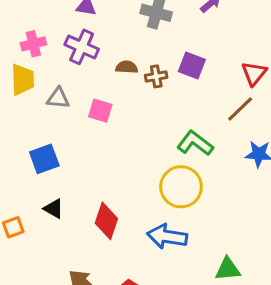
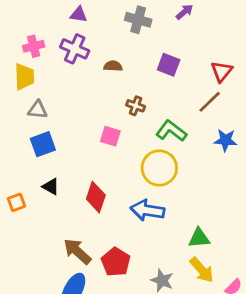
brown cross: (156, 76) -> (136, 106), moved, turned 30
gray triangle: (58, 98) -> (38, 110), moved
pink square: (100, 111) -> (110, 136), moved

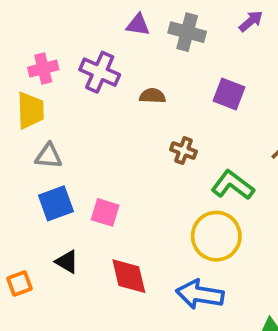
purple triangle: (79, 14) -> (138, 25), moved
pink square: (110, 136) -> (105, 212), moved
red diamond: (96, 197) -> (129, 276), turned -32

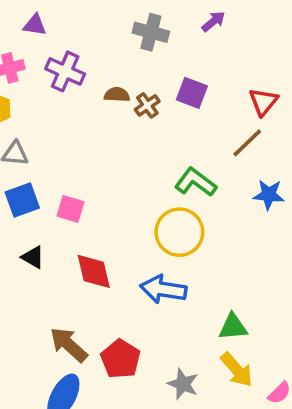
purple triangle: (138, 25) -> (35, 25), moved
brown cross: (183, 151) -> (147, 105), moved, turned 35

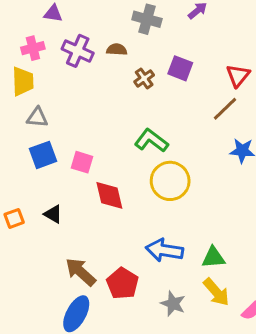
brown semicircle: (117, 95) -> (117, 50), moved
green L-shape: (196, 182) -> (151, 141), moved
black triangle: (33, 257) -> (53, 214), moved
red diamond: (94, 271) -> (109, 195), moved
blue arrow: (163, 289) -> (164, 250), moved

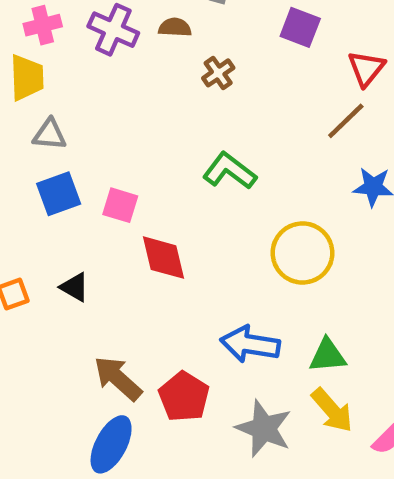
purple square: (180, 68) -> (300, 27), moved
yellow circle: (170, 181) -> (302, 253), moved
gray star: (173, 304) -> (264, 428), size x1.4

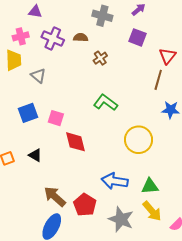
brown line: (346, 121) -> (158, 80), turned -30
gray triangle: (50, 134) -> (38, 76), moved, turned 35

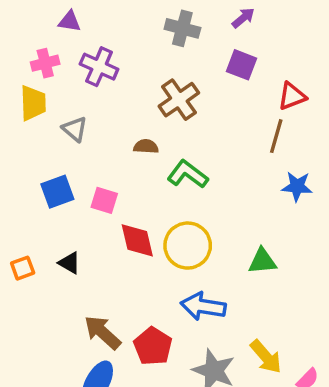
brown semicircle: (81, 37) -> (146, 146), moved
red triangle: (167, 56) -> (292, 96), turned 30
brown cross: (100, 58) -> (179, 100), size x1.6
yellow circle: (139, 140) -> (188, 246), moved
green triangle: (150, 186) -> (262, 261), moved

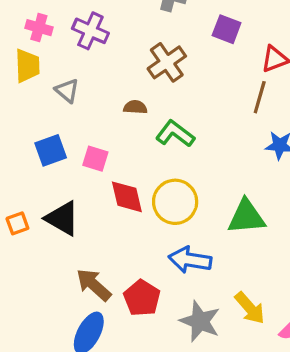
pink cross: (45, 63) -> (39, 28), turned 30
green triangle: (262, 261) -> (246, 217), size x1.4
black triangle: (69, 263) -> (62, 218), size x1.6

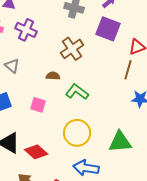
purple square: (227, 29) -> (108, 29), size x1.4
pink square: (95, 159) -> (38, 105), moved
red diamond: (127, 197) -> (36, 152), moved, turned -35

